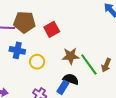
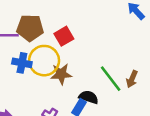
brown star: (71, 56) -> (61, 74), moved
yellow circle: (37, 62) -> (44, 61), moved, size x1.6

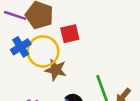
blue cross: (22, 63) -> (21, 47), turned 30

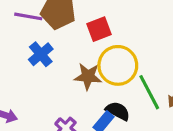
yellow circle: (43, 51) -> (118, 65), moved

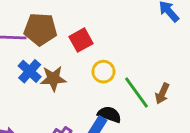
yellow circle: (118, 65) -> (103, 72), size x0.6
brown star: (88, 76) -> (53, 79), moved

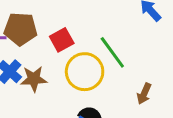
yellow circle: (103, 72) -> (85, 72), size x1.6
green line: (136, 93) -> (112, 52), moved

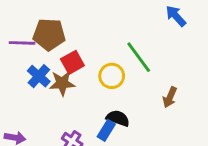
red square: (62, 40) -> (72, 62), moved
yellow circle: (85, 72) -> (112, 76), size x0.7

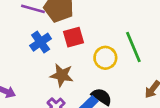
brown star: (62, 83) -> (62, 75), moved

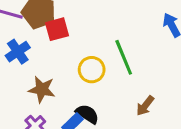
red square: (74, 37) -> (57, 29), moved

